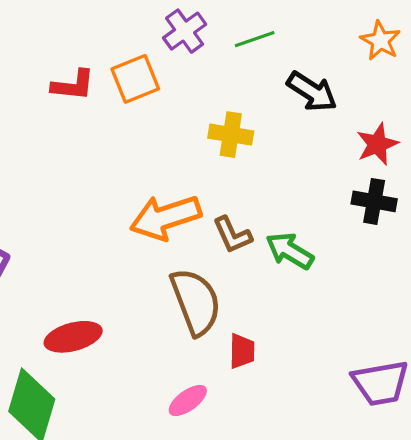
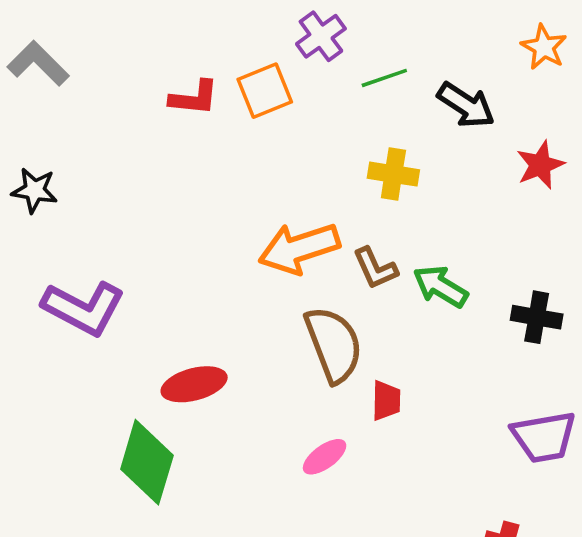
green line: (255, 39) -> (384, 78), moved
yellow cross: (231, 135) -> (393, 174), moved
black cross: (374, 201) -> (537, 317), moved

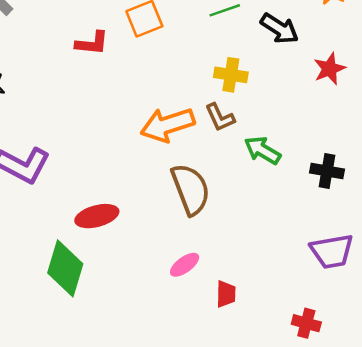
red L-shape: (194, 98) -> (92, 43), moved
brown L-shape: (375, 268) -> (220, 117), moved
red trapezoid: (386, 401) -> (226, 294), moved

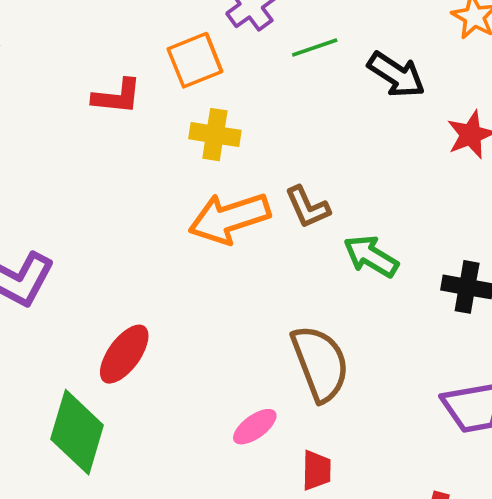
yellow cross: (231, 75) -> (215, 135), moved
brown semicircle: (191, 189) -> (320, 363), moved
red ellipse: (97, 216) -> (124, 354), turned -39

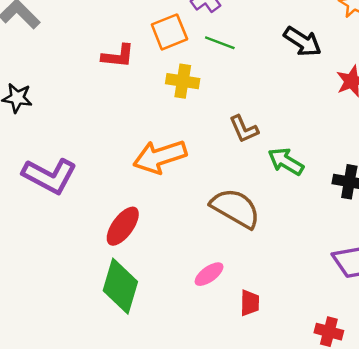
green line: (315, 47) -> (220, 43), moved, turned 40
orange arrow: (229, 218) -> (160, 157), moved
brown semicircle: (320, 363) -> (235, 208), moved, turned -39
green diamond: (77, 432) -> (120, 286), moved

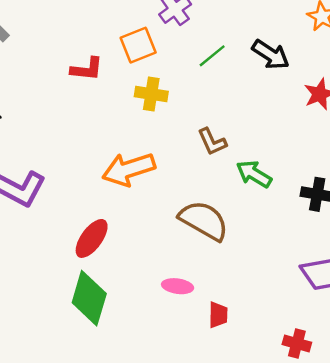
green line: (220, 43) -> (212, 56), moved, turned -60
pink ellipse: (209, 274) -> (178, 286), turned 44

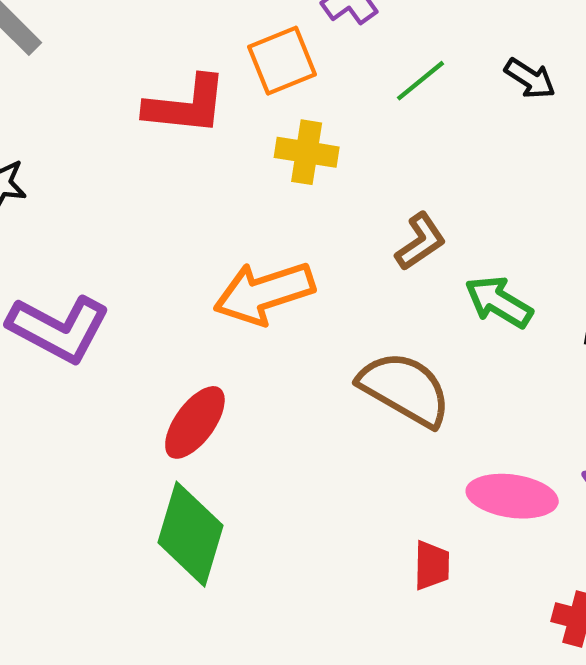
black arrow: (271, 55) -> (530, 78), size x0.7
red L-shape: (87, 69) -> (186, 105), size x1.4
brown L-shape: (212, 142) -> (421, 242), turned -100
pink ellipse: (178, 286) -> (512, 496), moved, size x1.5

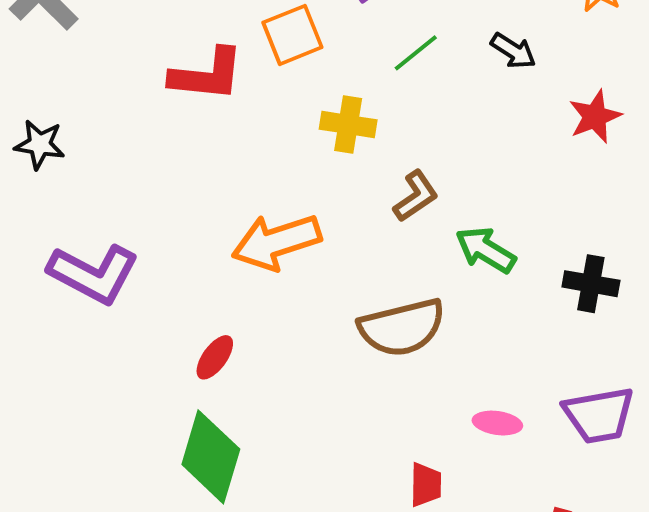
yellow cross: (307, 152) -> (348, 124), moved
brown semicircle: (405, 389) -> (402, 327), turned 136
red ellipse: (195, 422) -> (215, 357), size x0.7
pink ellipse: (512, 496) -> (497, 423), size x0.6

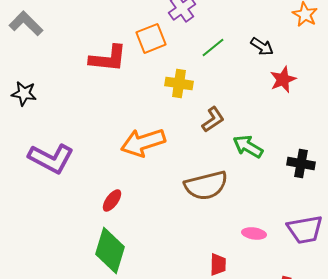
red star: (595, 117) -> (283, 79), moved

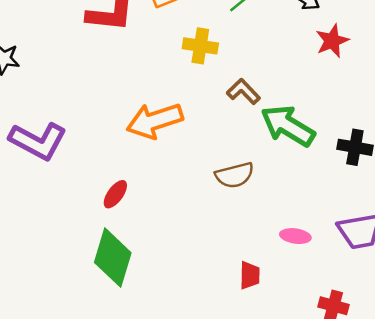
brown L-shape: (213, 119) -> (243, 92), turned -100
green arrow: (248, 146) -> (288, 126), size x1.4
brown semicircle: (206, 185) -> (235, 175), size x0.7

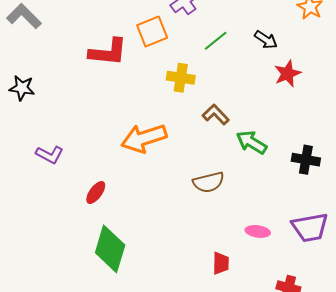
green arrow: (288, 126) -> (252, 142), size x0.7
purple L-shape: (38, 141) -> (50, 155), size x0.6
red ellipse: (115, 194) -> (96, 192), moved

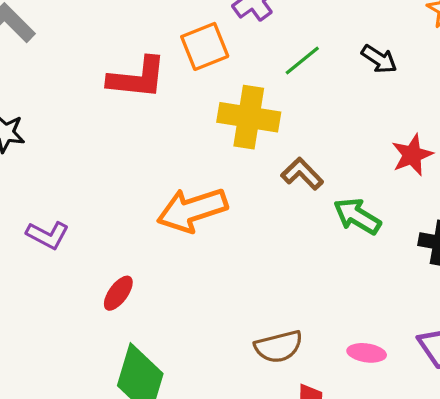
red star: (287, 74) -> (412, 155), moved
yellow cross: (181, 78) -> (249, 117), size x1.4
brown semicircle: (209, 182) -> (279, 347), moved

